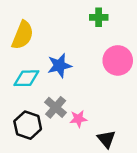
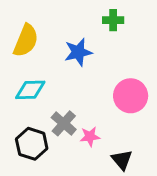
pink circle: (118, 60) -> (131, 96), moved
blue star: (59, 66) -> (78, 52), moved

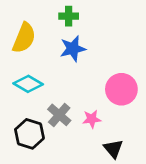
green cross: (113, 20) -> (69, 16), moved
cyan diamond: (30, 90) -> (28, 84), turned 32
pink star: (90, 137) -> (92, 119), moved

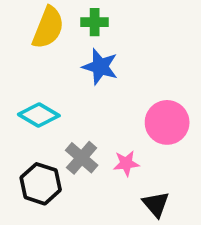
yellow semicircle: (24, 38) -> (48, 28), moved
blue star: (73, 49) -> (100, 67), turned 30

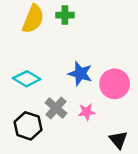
blue star: (100, 67) -> (80, 74), moved
black triangle: (156, 204) -> (118, 140), moved

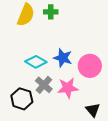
cyan diamond: (27, 79) -> (36, 62), moved
pink star: (87, 112) -> (68, 88), size x1.5

